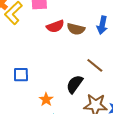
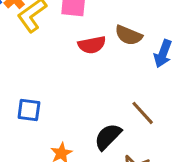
brown semicircle: (76, 29) -> (129, 35), moved

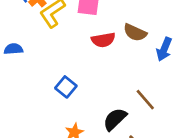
blue square: (29, 110) -> (66, 87), moved, turned 30

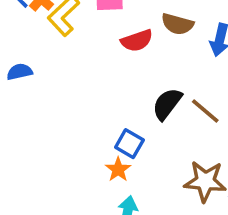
blue square: (66, 87) -> (129, 144), moved
black semicircle: (115, 119) -> (167, 104), moved

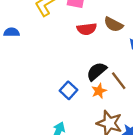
orange star: (118, 169) -> (99, 91), moved

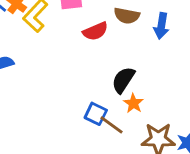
brown line: (119, 81) -> (112, 125), moved

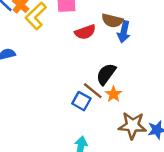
blue arrow: (161, 26) -> (124, 32), moved
brown line: (112, 125) -> (93, 91), moved

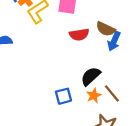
brown line: (93, 91) -> (112, 93), moved
blue square: (81, 101) -> (63, 96), turned 35

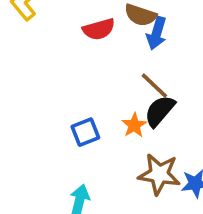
black semicircle: (91, 76) -> (160, 111), moved
brown line: (112, 93) -> (154, 86), moved

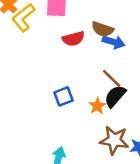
blue arrow: (157, 33) -> (114, 42), turned -90
blue square: (85, 132) -> (63, 96), moved

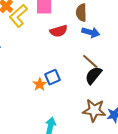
brown semicircle: (103, 29) -> (81, 13), moved, turned 72
orange star: (97, 106) -> (40, 84), moved

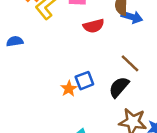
blue arrow: (91, 32) -> (132, 17), moved
black semicircle: (93, 75) -> (119, 87), moved

